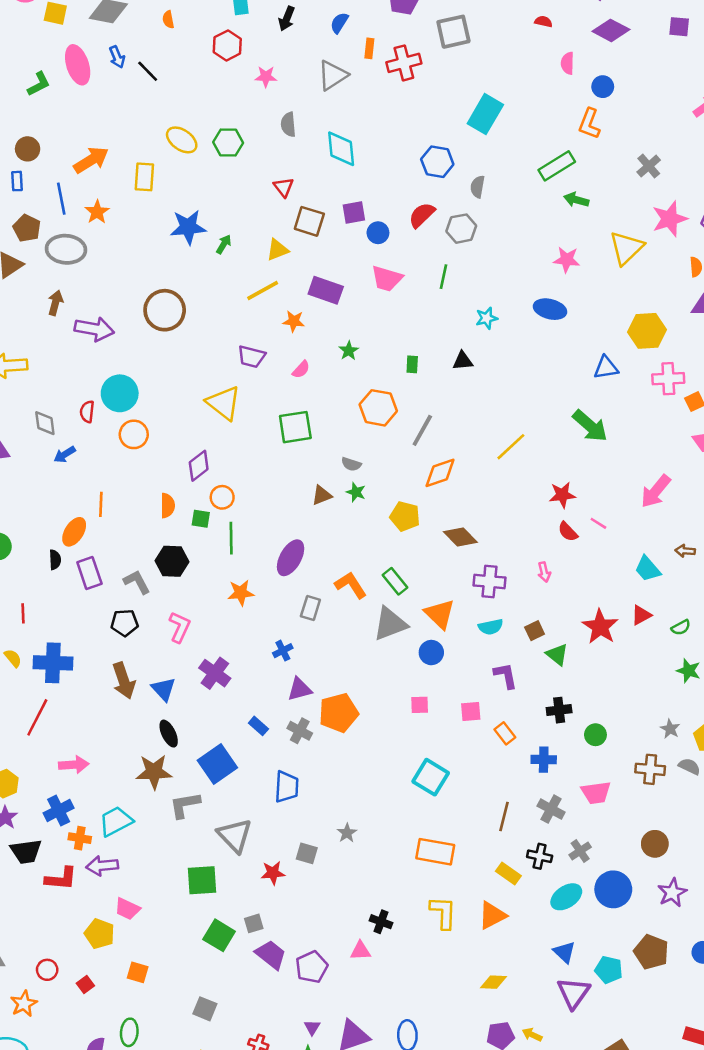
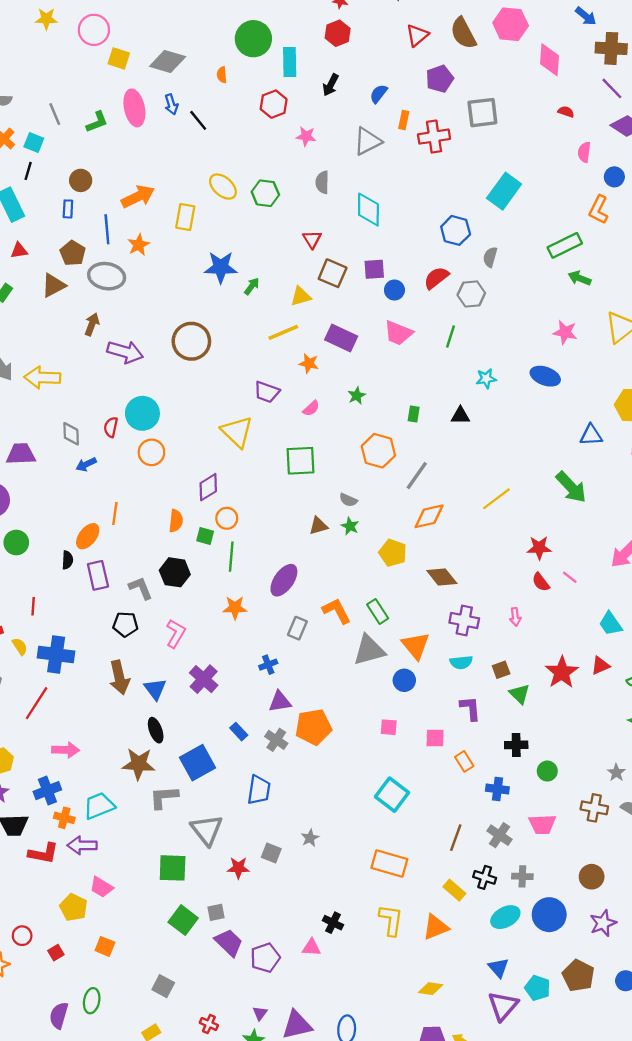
gray cross: (580, 851) -> (522, 876), turned 30

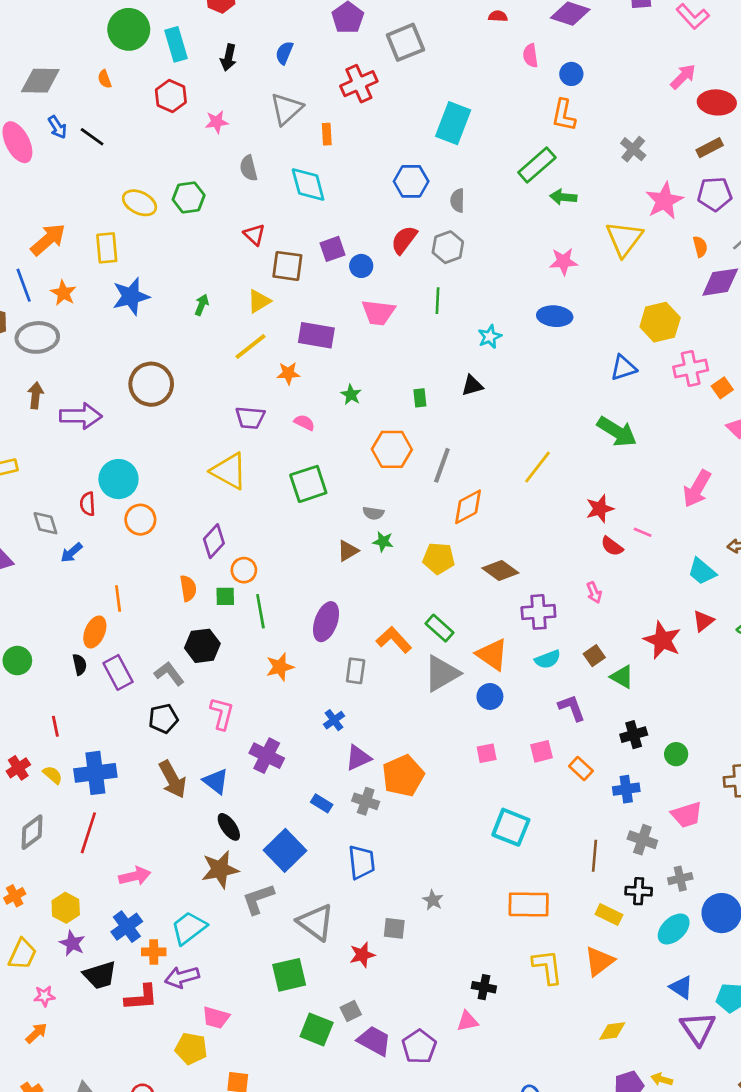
orange rectangle: (404, 120) -> (327, 134), moved
blue star: (221, 267) -> (131, 296), moved
pink semicircle: (311, 408) -> (304, 423), turned -96

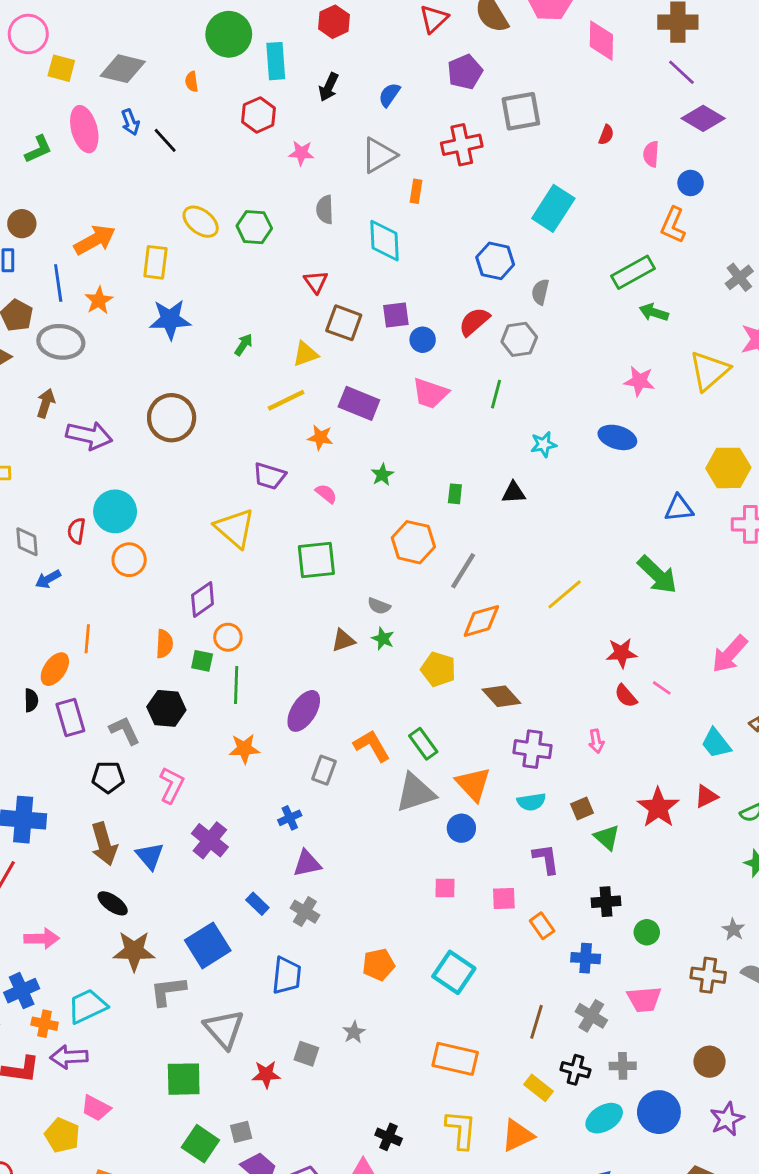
red semicircle: (498, 16) -> (606, 135), moved, turned 96
orange pentagon: (403, 776) -> (379, 965), moved, size x0.7
black ellipse: (229, 827) -> (113, 903), moved, turned -32

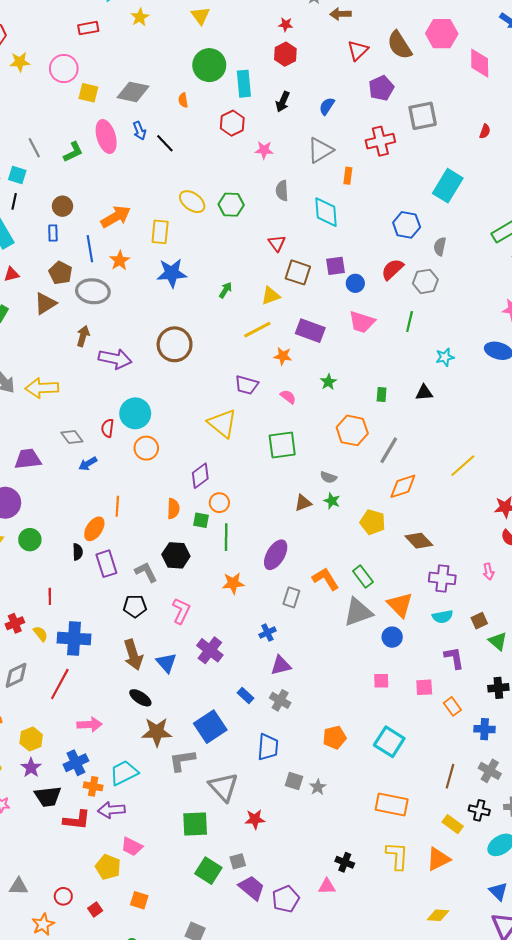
gray diamond: (27, 542) -> (72, 437), turned -30
gray square: (306, 1054) -> (294, 781), moved

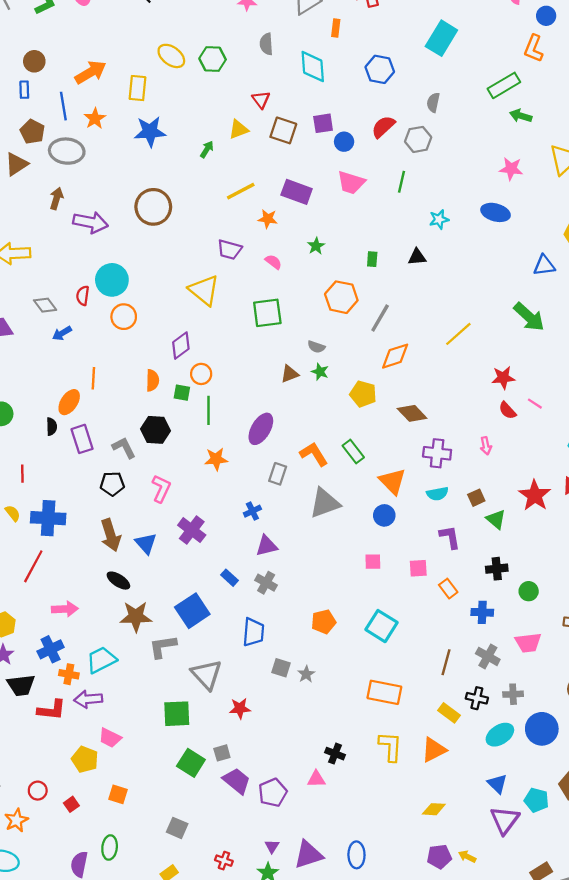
blue hexagon: (407, 225) -> (380, 69), moved
yellow triangle: (271, 296) -> (239, 129), moved
gray triangle: (358, 612) -> (325, 503), moved

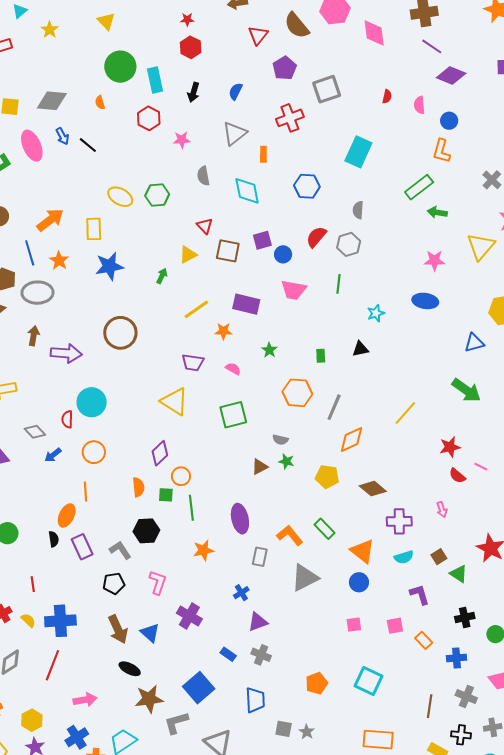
orange circle: (124, 317) -> (94, 452), moved
purple ellipse: (261, 429) -> (240, 519), turned -36

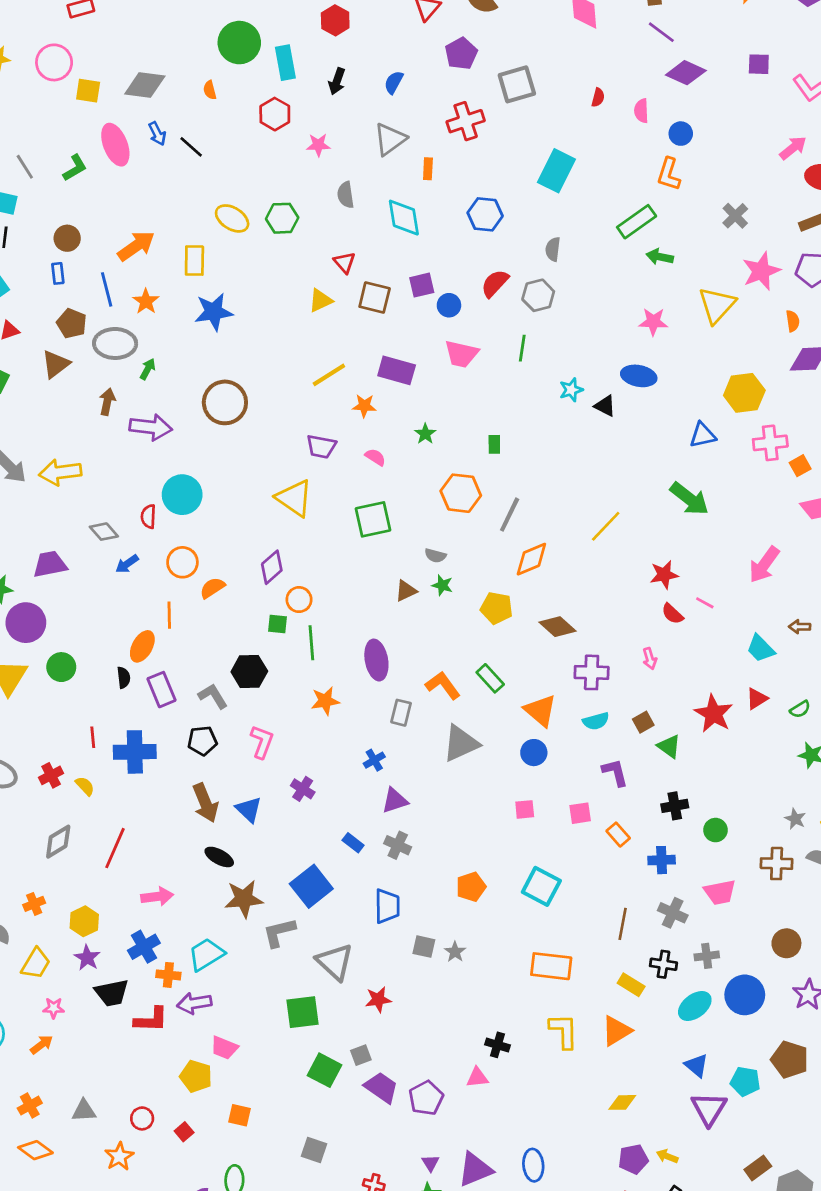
green arrow: (162, 276) -> (148, 369), moved
black triangle: (360, 349) -> (605, 406), moved, turned 36
orange semicircle: (138, 487) -> (212, 588), moved, turned -120
purple cross: (189, 616) -> (303, 789), size x0.7
blue cross: (60, 621) -> (135, 752), moved

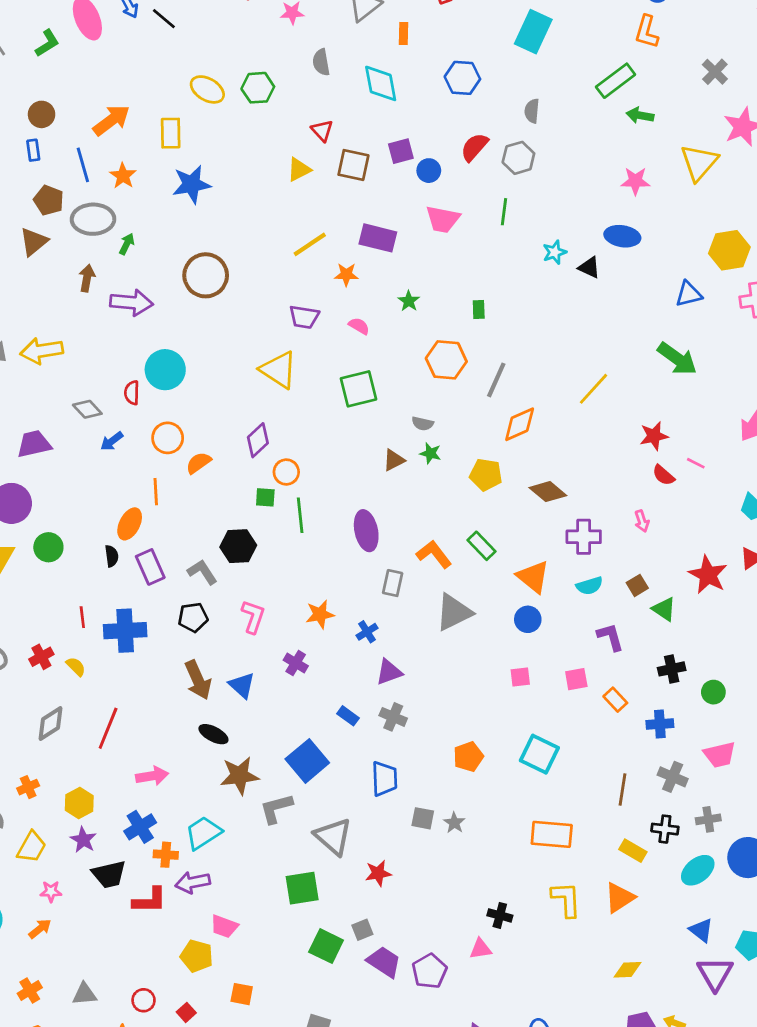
orange star: (325, 701) -> (320, 614), moved

